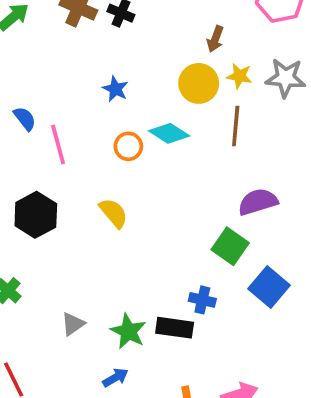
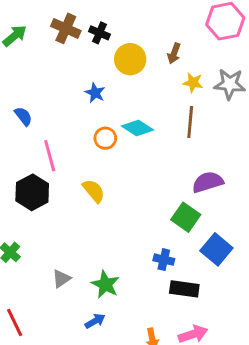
yellow circle: (199, 83) -> (130, 59), moved
pink line: (58, 144) -> (50, 156), moved
black rectangle: (175, 328) -> (184, 289), moved

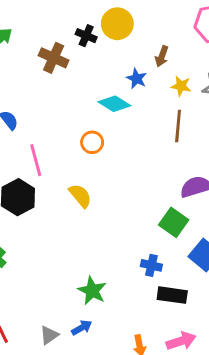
brown cross: (66, 28) -> (54, 58), moved
yellow circle: (130, 59) -> (117, 24), moved
blue star: (95, 93) -> (137, 79), moved
cyan diamond: (137, 128) -> (114, 104), moved
gray triangle: (61, 279) -> (49, 335), moved

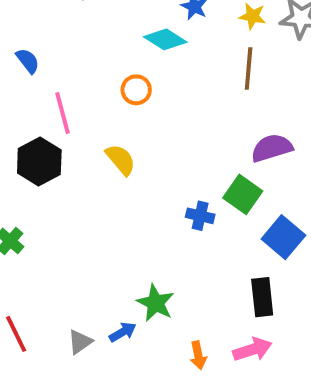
blue cross: (151, 265) -> (200, 216), moved
green star: (92, 291) -> (156, 303), moved
black rectangle: (172, 295) -> (262, 297), moved, turned 76

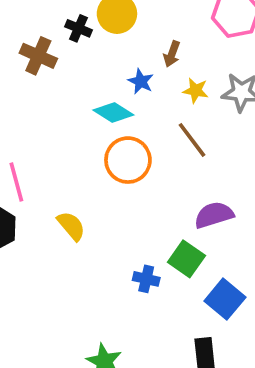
brown line: (249, 69) -> (192, 140), turned -42
orange circle: (136, 90) -> (128, 160), moved, size x1.6

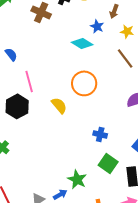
orange circle: (128, 160) -> (84, 83), moved
green square: (186, 259) -> (108, 163), moved

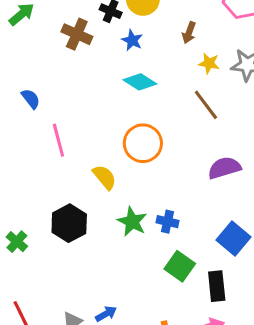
blue star: (97, 26) -> (132, 40), moved
black hexagon: (17, 106) -> (69, 223), moved
green star: (77, 179) -> (132, 222), moved

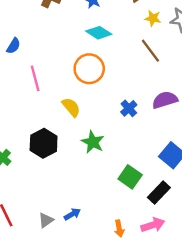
blue semicircle: (31, 99) -> (13, 46), turned 70
orange circle: (143, 143) -> (89, 69), moved
blue cross: (167, 222) -> (129, 108), moved, turned 35
black rectangle: (217, 286) -> (159, 192), turned 50

